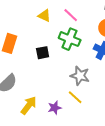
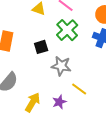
green cross: (70, 39) -> (67, 30), turned 30
gray star: (80, 76) -> (61, 66), moved

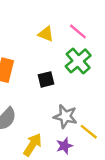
gray star: (61, 66) -> (65, 116), moved

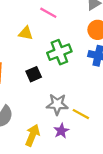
pink line: (78, 31) -> (48, 13), moved
green cross: (78, 61) -> (59, 52), turned 30

